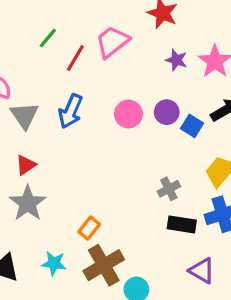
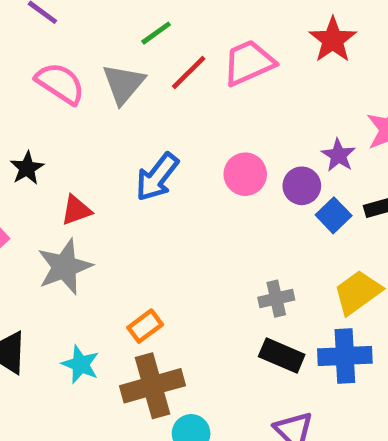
purple star: (176, 60) -> (338, 155), moved
blue arrow: (71, 111) -> (157, 177), moved
gray triangle: (24, 115) -> (123, 84), moved

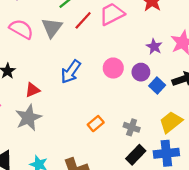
purple star: (338, 155) -> (154, 47), moved
gray cross: (276, 299) -> (132, 127), turned 35
orange rectangle: (145, 326) -> (96, 124), moved
black rectangle: (282, 355) -> (136, 155), turned -66

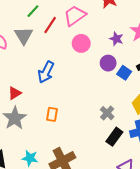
pink circle: (113, 68) -> (81, 43), moved
orange rectangle: (96, 124) -> (52, 114), moved, turned -32
gray cross: (132, 127) -> (107, 113), turned 32

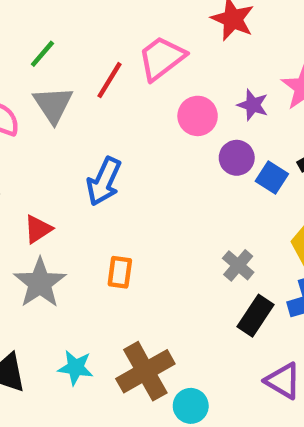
green line: (33, 11) -> (42, 54), moved
pink circle: (81, 43) -> (198, 116), moved

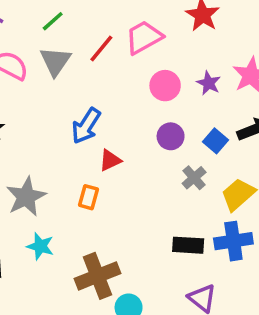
purple circle: (237, 158) -> (171, 136), moved
red triangle: (38, 229) -> (110, 160), moved
gray cross: (238, 265) -> (194, 178), moved
black rectangle: (256, 316) -> (188, 245), turned 52
cyan star: (76, 368) -> (40, 246), moved

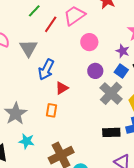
green line: (53, 21) -> (34, 11), moved
gray triangle: (55, 61) -> (28, 48), moved
purple star: (209, 83) -> (123, 51), moved
gray cross: (194, 178) -> (111, 93), size x1.6

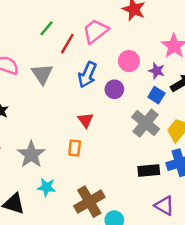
pink circle: (89, 42) -> (129, 61), moved
blue arrow: (46, 70) -> (87, 75), moved
purple circle: (95, 71) -> (114, 89), moved
red triangle: (62, 88) -> (85, 120), turned -32

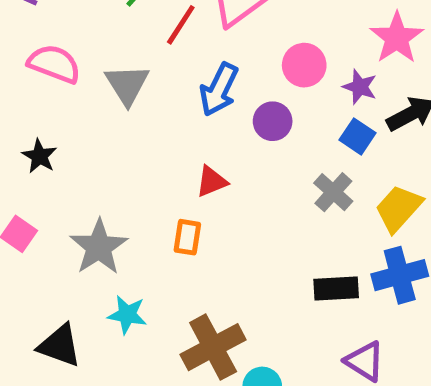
red triangle: (85, 120) -> (212, 181), turned 42
gray cross: (146, 123) -> (333, 192), size x0.7

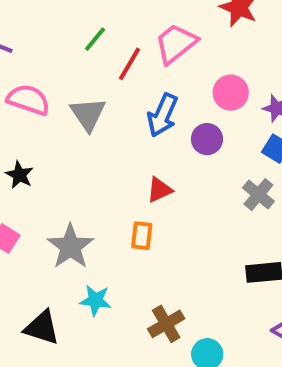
brown cross: (213, 347) -> (166, 324), size x0.7

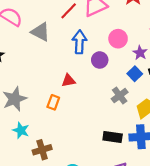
gray triangle: (88, 114) -> (41, 32), turned -42
blue arrow: (163, 115) -> (79, 42), turned 145
brown cross: (166, 324) -> (42, 150), moved

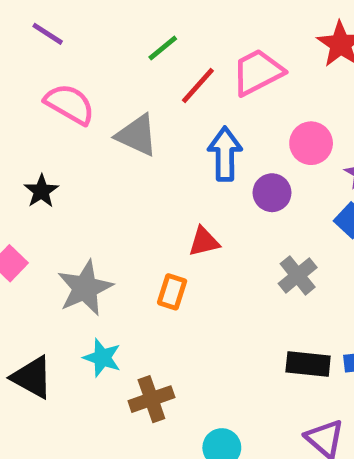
gray cross: (120, 96) -> (298, 275), moved

